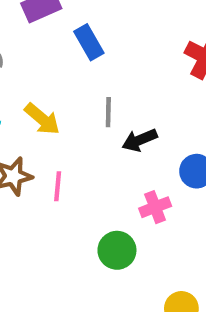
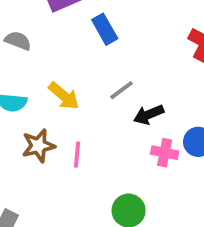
gray line: (108, 112) -> (121, 90), turned 52
pink cross: (155, 207) -> (165, 153), moved, turned 32

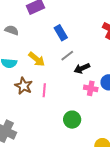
blue rectangle: (105, 29) -> (61, 33), moved
brown star: (38, 146) -> (24, 86), turned -30

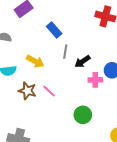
gray line: (67, 56) -> (65, 52), turned -32
pink line: (44, 90) -> (49, 91), turned -40

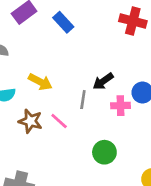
blue rectangle: (54, 30) -> (63, 22), moved
gray line: (65, 52) -> (83, 100), moved

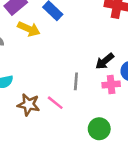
black arrow: (103, 81) -> (105, 61), moved
yellow arrow: (40, 82) -> (29, 29), moved

